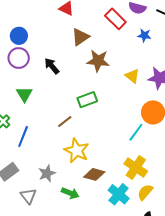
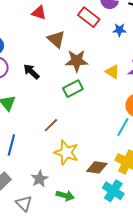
brown triangle: (80, 37) -> (56, 39), turned -36
green rectangle: (87, 100) -> (73, 89), moved
brown diamond: (94, 174) -> (97, 167), moved

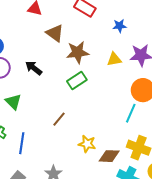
blue star: (119, 30) -> (120, 26), moved
yellow triangle: (112, 72) -> (114, 59), turned -35
yellow star: (66, 153) -> (87, 144), moved, size x0.7

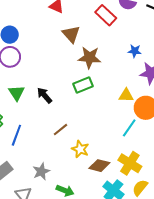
blue star: (120, 26) -> (135, 51), moved
yellow triangle: (114, 59) -> (126, 95), moved
black arrow: (34, 68) -> (45, 95), moved
brown line: (59, 119) -> (60, 130), moved

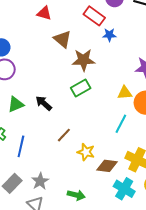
blue star: (135, 51) -> (109, 35), moved
green triangle: (17, 93) -> (16, 104), turned 48
cyan line: (129, 128) -> (121, 124), moved
gray star: (41, 171) -> (40, 181), moved

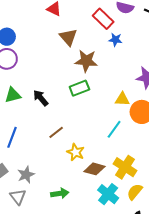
green arrow: (76, 195) -> (60, 193), turned -30

